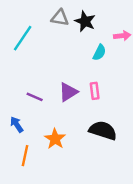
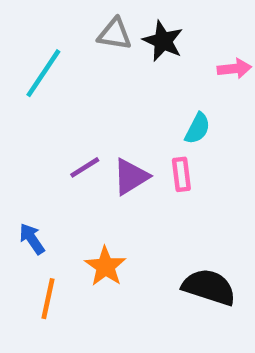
cyan semicircle: (99, 53) -> (197, 128), moved
purple line: (35, 97) -> (85, 167), moved, turned -56
black semicircle: (103, 130) -> (209, 287), moved

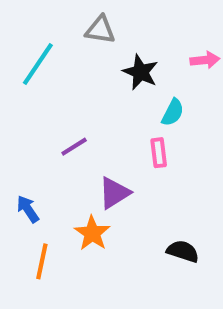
black star: (163, 41) -> (141, 72), moved
purple triangle: (131, 177) -> (114, 193), moved
black semicircle: (209, 287) -> (183, 251), size x0.7

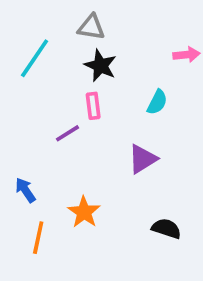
black star: (141, 72) -> (100, 66), moved
pink rectangle: (159, 153) -> (93, 106), moved
purple triangle: (114, 193) -> (143, 159), moved

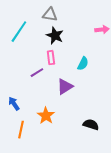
cyan semicircle: (157, 102) -> (83, 64), moved
purple triangle: (143, 159) -> (65, 87), moved

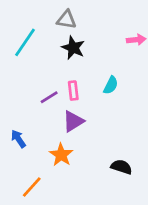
pink rectangle: (51, 58) -> (73, 91), moved
purple triangle: (65, 87) -> (73, 121), moved
orange line: (21, 130) -> (32, 187), moved, turned 30

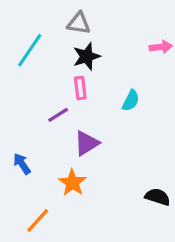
black star: (73, 48) -> (87, 56), turned 30
pink rectangle: (73, 91) -> (80, 88), moved
black semicircle: (121, 167) -> (158, 197), moved

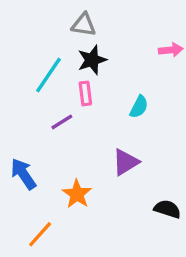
cyan line: (30, 50) -> (48, 75), moved
purple triangle: (87, 143) -> (126, 162), moved
blue arrow: (22, 164) -> (23, 174), size x1.4

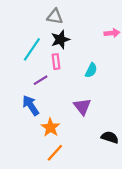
purple triangle: (126, 162) -> (82, 107), turned -36
blue arrow: (23, 174) -> (31, 105), moved
orange line: (40, 234) -> (55, 153), moved

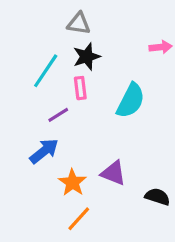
cyan semicircle: (91, 70) -> (131, 101), size x1.6
blue arrow: (31, 105) -> (44, 151), turned 85
purple triangle: (82, 107) -> (113, 173), moved, turned -30

